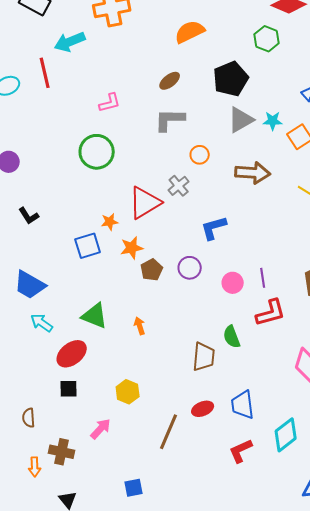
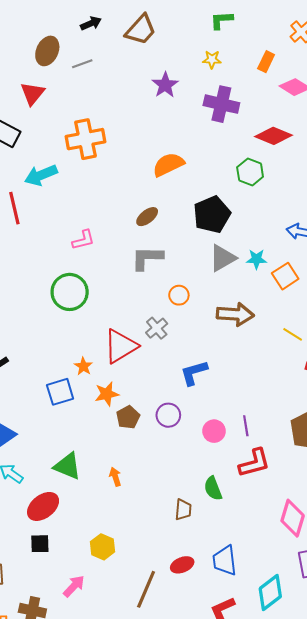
orange star: (110, 222) -> (83, 366), turned -30
brown trapezoid: (204, 357) -> (183, 510), size x0.7

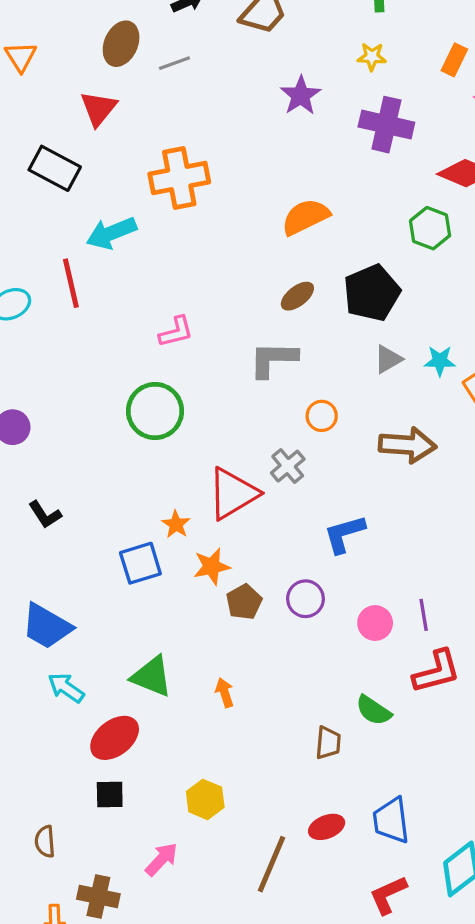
brown ellipse: (147, 217) -> (297, 296), moved
gray triangle: (222, 258) -> (388, 359), size x0.7
green semicircle: (213, 488) -> (373, 710), turned -35

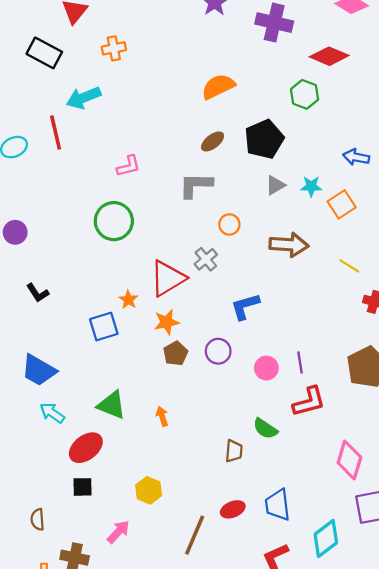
orange cross: (179, 178) -> (114, 48), moved, size x0.6
orange star: (212, 566) -> (167, 322), moved

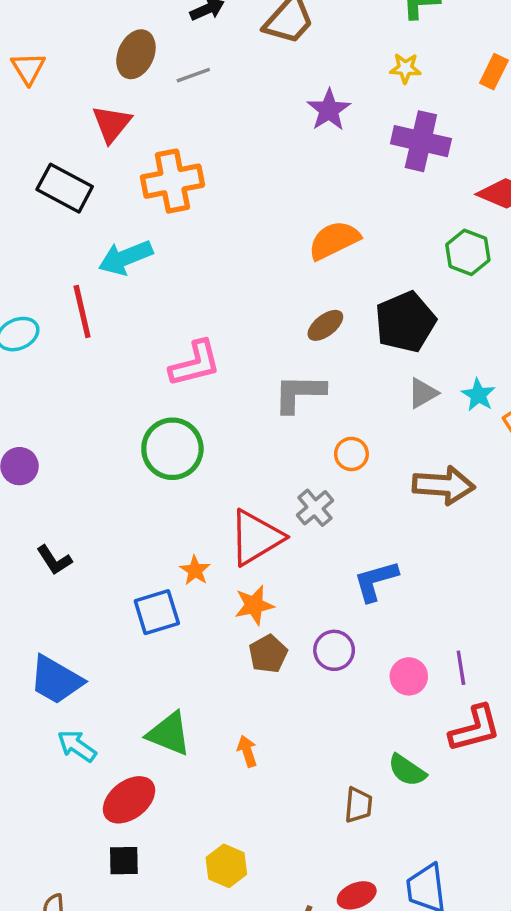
orange cross: (114, 48) -> (172, 181), size x1.6
pink L-shape: (128, 166) -> (195, 364), size x1.4
cyan star: (311, 186) -> (478, 395), turned 30

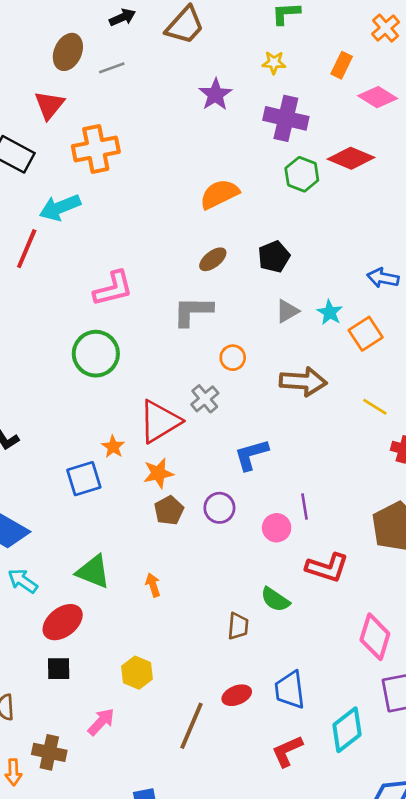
green hexagon: (468, 252) -> (302, 174), moved
red line: (82, 311) -> (27, 249), turned 36
black pentagon: (405, 322) -> (274, 257), size x0.7
purple line: (461, 668) -> (304, 506), moved
red L-shape: (475, 729) -> (327, 568), turned 33

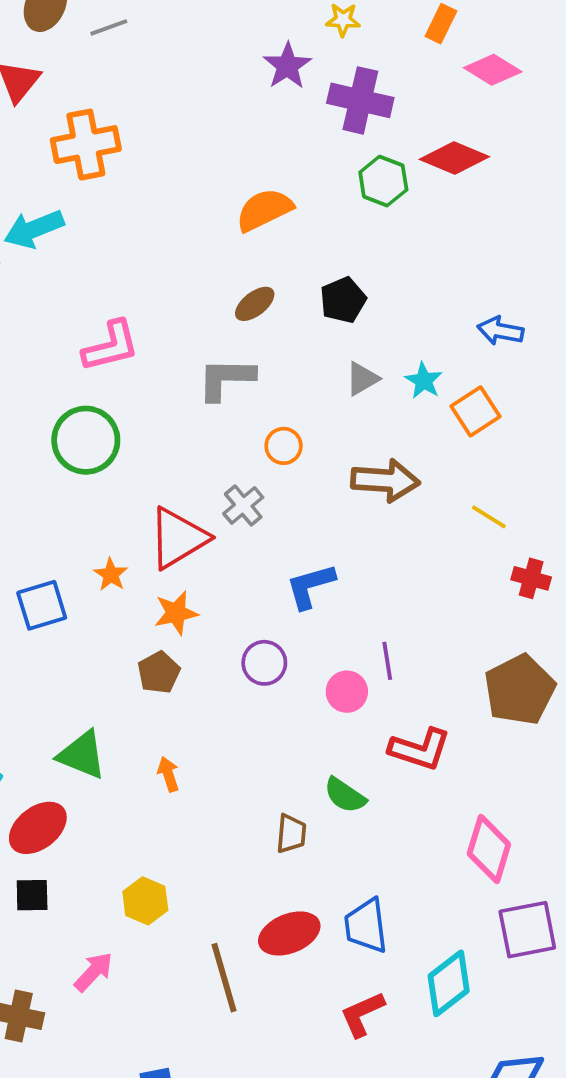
purple star: (215, 94) -> (287, 66), moved
blue square: (84, 479) -> (42, 605), moved
brown pentagon: (169, 510) -> (159, 672), moved
red ellipse: (237, 695) -> (289, 933), size x1.4
brown line: (192, 726) -> (224, 978), turned -39

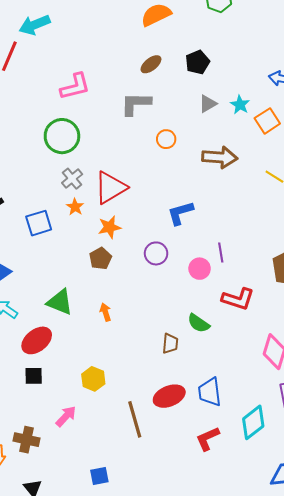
gray cross: (243, 505) -> (72, 179), moved

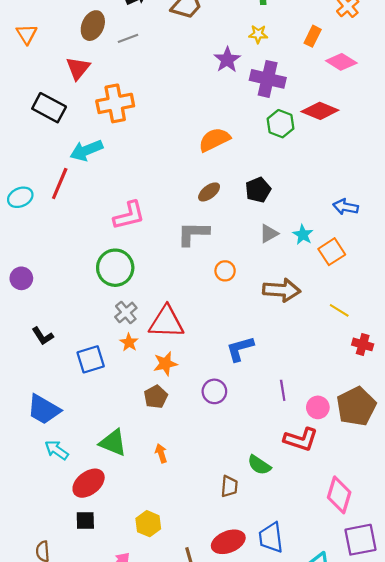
red triangle: (111, 188) -> (166, 322), turned 33
pink circle: (200, 269) -> (318, 407), moved

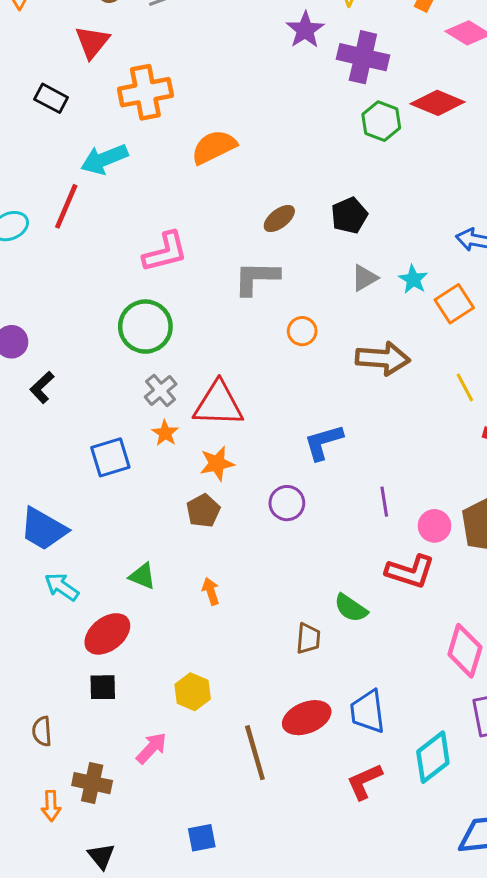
black rectangle: (49, 108) -> (51, 98), size x0.7
orange semicircle: (214, 140) -> (214, 147), moved
yellow line: (339, 310) -> (465, 387), turned 30
black L-shape: (43, 336) -> (42, 387), moved, turned 80
green triangle: (113, 443) -> (142, 576), size x0.7

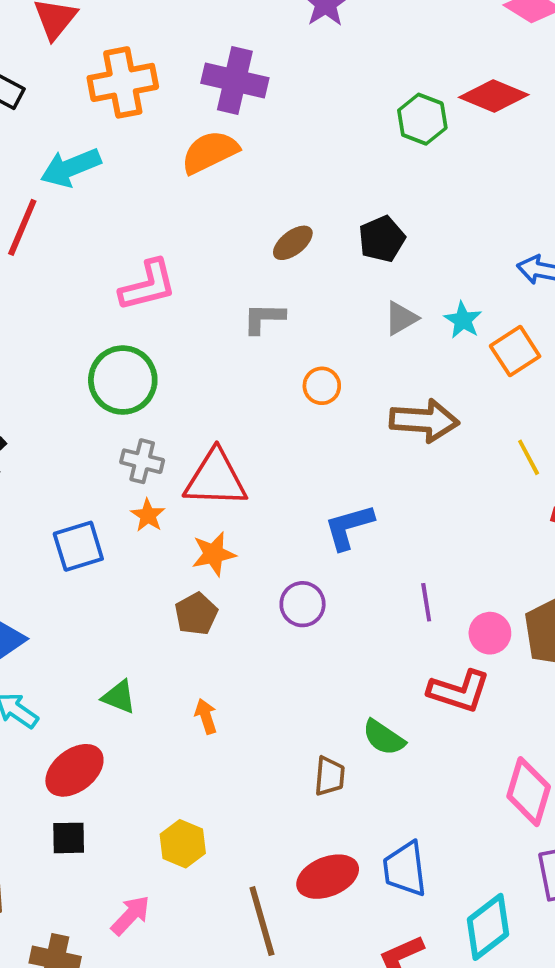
purple cross: (363, 57) -> (235, 81), moved
gray L-shape: (256, 278) -> (264, 318), size x0.7
gray cross: (161, 390) -> (142, 461), turned -36

